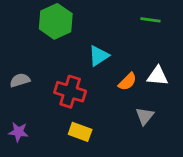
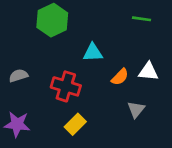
cyan triangle: (99, 56) -> (93, 53), turned 30
purple star: (18, 132) -> (17, 124), size x1.4
yellow rectangle: (80, 132) -> (75, 124), turned -65

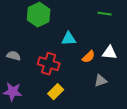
gray semicircle: (18, 76) -> (14, 56), turned 32
gray triangle: (136, 109) -> (101, 81), turned 32

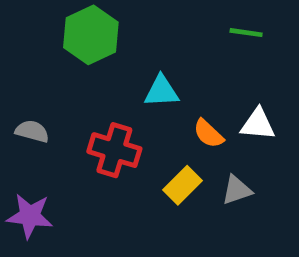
orange semicircle: (89, 57) -> (208, 134), turned 88
yellow rectangle: (56, 92) -> (183, 185), moved

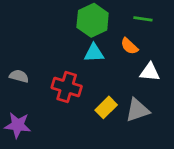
green hexagon: (91, 35) -> (93, 20), moved
orange semicircle: (208, 134) -> (129, 46), moved
gray triangle: (237, 190) -> (138, 110), size x1.4

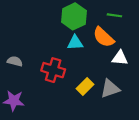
orange semicircle: (129, 46) -> (104, 37), size x1.5

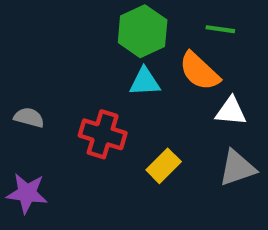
gray triangle: (110, 89) -> (237, 168), moved

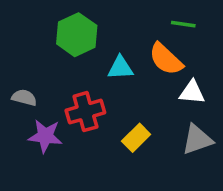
green hexagon: (143, 31) -> (77, 35), moved
red cross: (103, 134) -> (85, 112), turned -33
purple star: (27, 193) -> (45, 136), moved

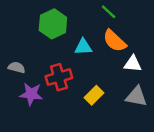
green line: (183, 24) -> (109, 12), moved, turned 35
gray triangle: (197, 140) -> (136, 96), turned 30

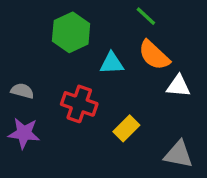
red cross: (59, 77) -> (79, 104), turned 35
purple star: (31, 94) -> (24, 133), moved
gray triangle: (136, 96) -> (178, 154), moved

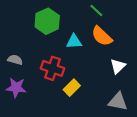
white triangle: (178, 86) -> (118, 66), moved, turned -49
yellow rectangle: (126, 128) -> (72, 88), moved

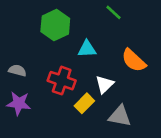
orange semicircle: (102, 36) -> (134, 60), moved
white triangle: (118, 66) -> (105, 84), moved
gray triangle: (118, 102) -> (120, 116), moved

